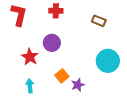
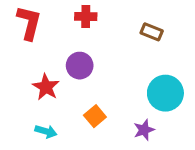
purple star: (78, 85) -> (144, 130), moved
cyan arrow: (30, 86) -> (46, 131), turned 112

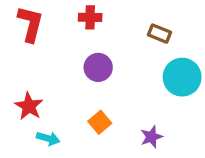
purple circle: (80, 66) -> (98, 67), moved
red star: (46, 87) -> (29, 106), moved
cyan circle: (165, 93) -> (182, 77), moved

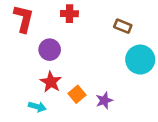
purple circle: (98, 67) -> (50, 50), moved
red star: (29, 106) -> (51, 82), moved
purple star: (151, 137) -> (104, 100), moved

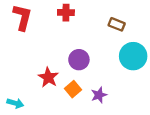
purple circle: (50, 50) -> (79, 60), moved
cyan arrow: (37, 107) -> (15, 103), moved

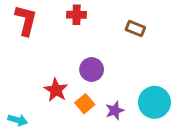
cyan circle: (133, 56) -> (154, 102), moved

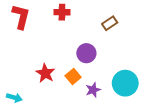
brown rectangle: (135, 28) -> (110, 23), turned -56
purple circle: (92, 70) -> (86, 53), moved
orange square: (85, 104) -> (73, 76), moved

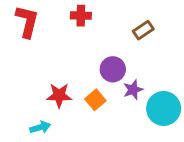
red star: (45, 73) -> (59, 95), turned -30
purple star: (93, 90) -> (133, 90), moved
cyan arrow: (14, 98) -> (40, 127), moved, turned -32

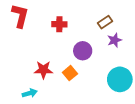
red cross: (81, 16) -> (59, 24), moved
purple star: (133, 90) -> (115, 40), moved

